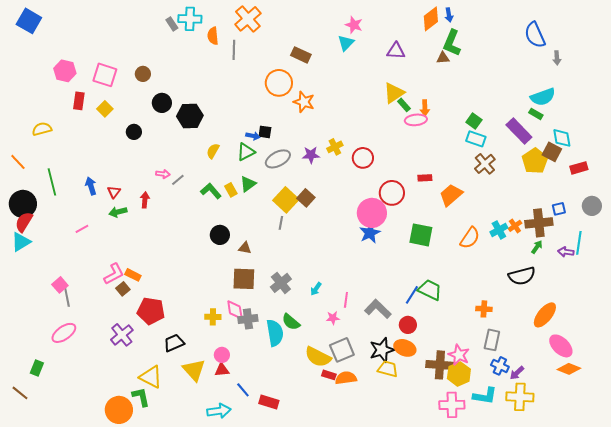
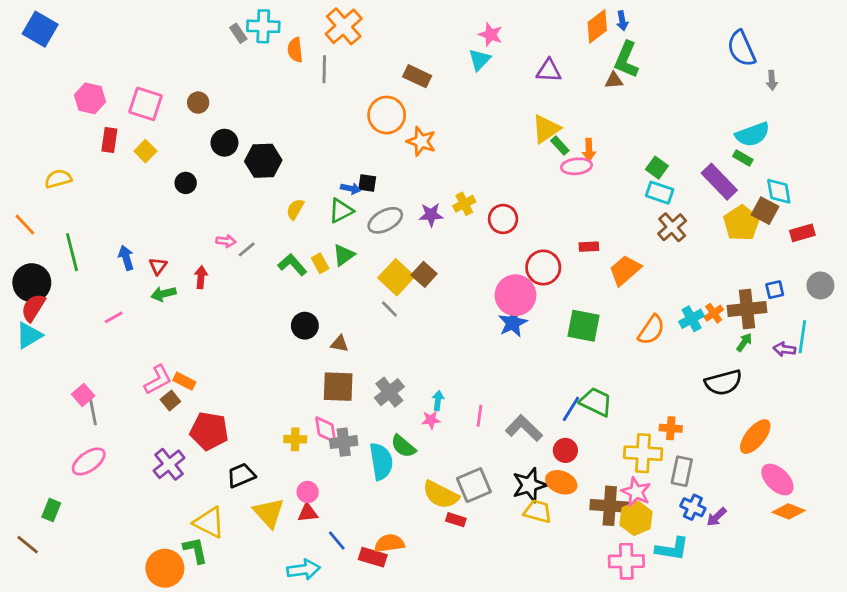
gray line: (281, 223) -> (389, 309), turned -56
cyan arrow: (316, 289) -> (438, 401), turned 152
pink star: (333, 318) -> (431, 420), moved
orange semicircle: (346, 378) -> (389, 543), moved
yellow cross: (520, 397) -> (643, 453), moved

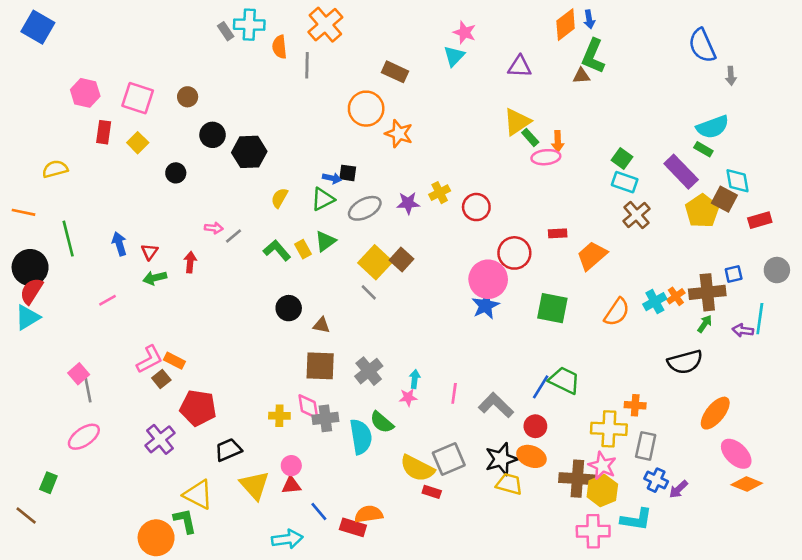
orange line: (25, 225) -> (24, 212), turned -35

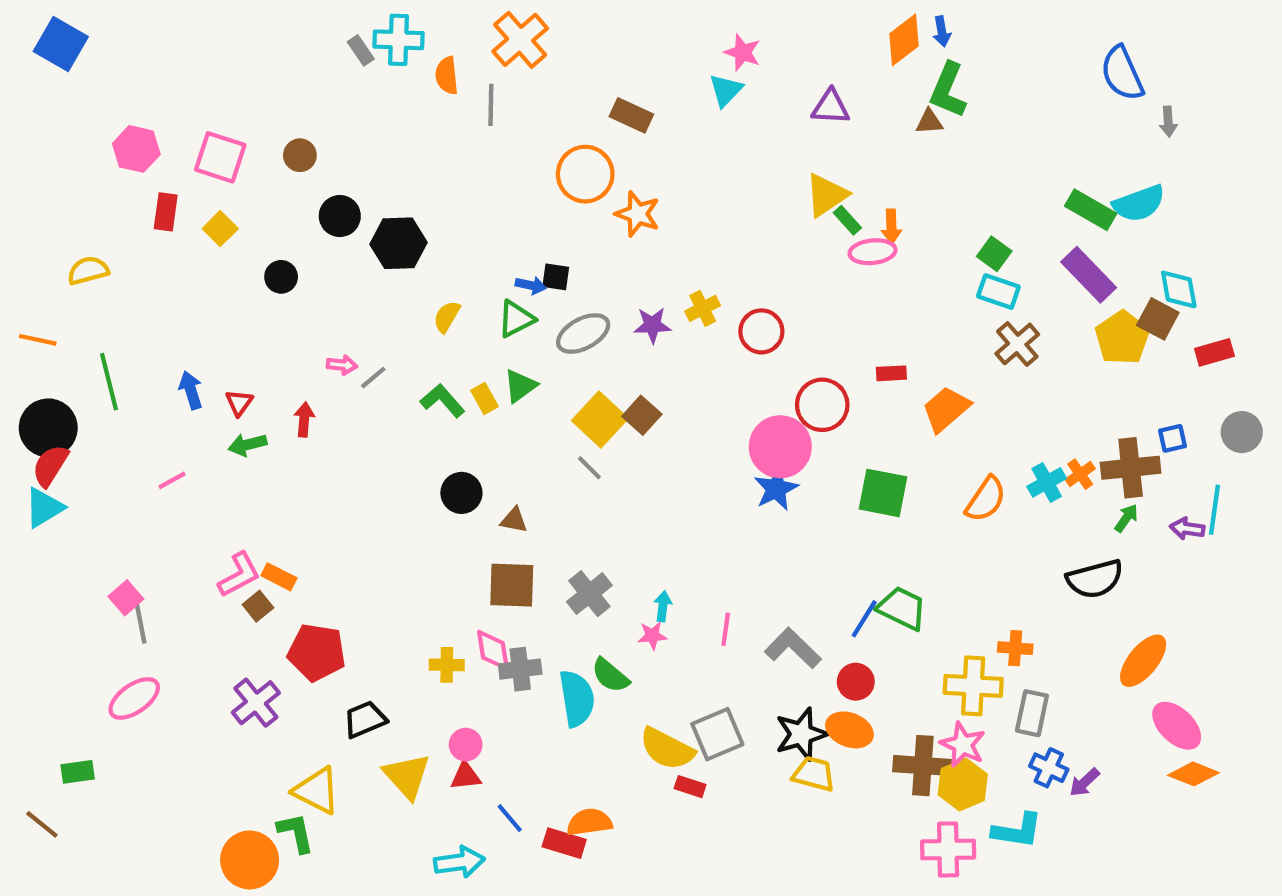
green rectangle: (703, 149) -> (1091, 210), moved, size x1.6
green rectangle: (48, 483) -> (78, 772), turned 60

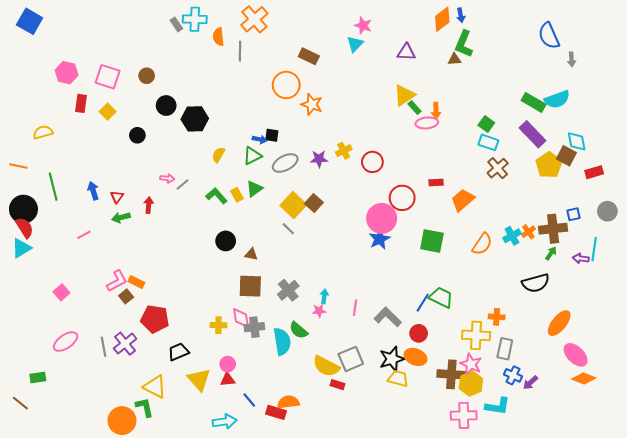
red semicircle: (50, 466) -> (24, 228), turned 115
gray line: (141, 623) -> (104, 347), moved

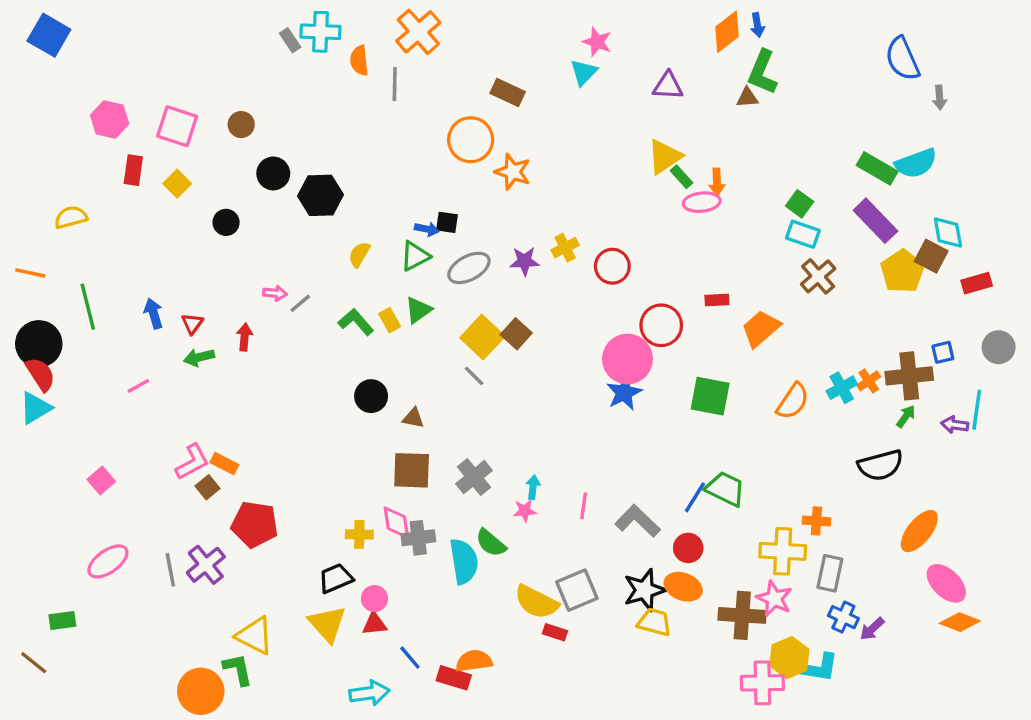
black trapezoid: (178, 352) -> (336, 578), moved
yellow hexagon: (471, 384) -> (789, 658), moved

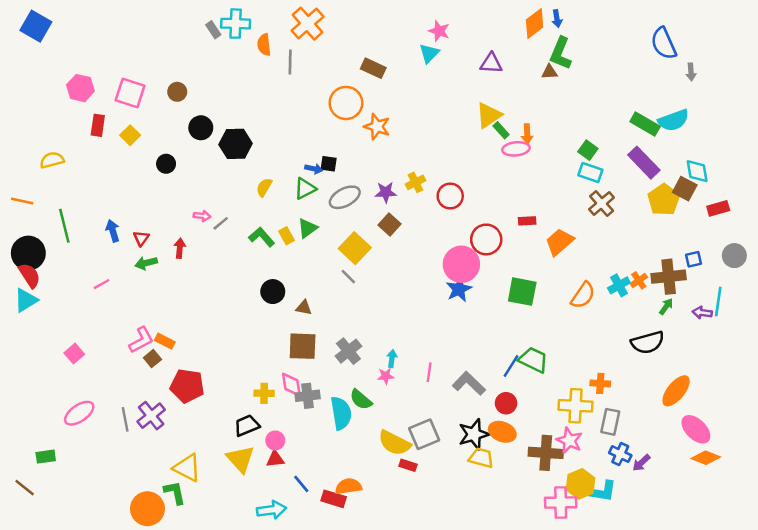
brown square: (516, 334) -> (389, 225), moved

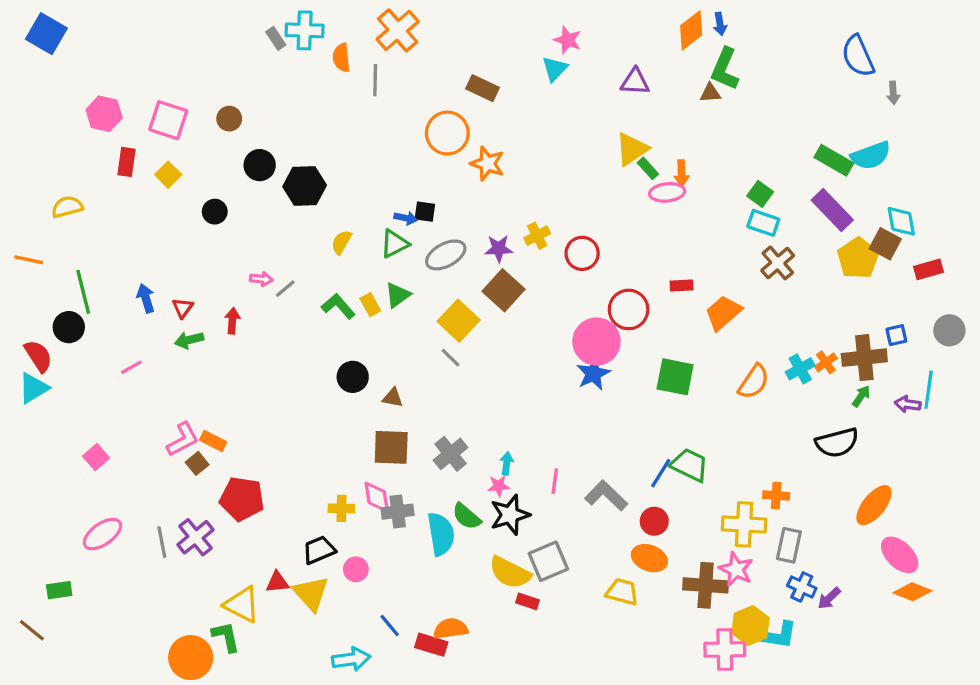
brown square: (389, 225) -> (503, 290), size x1.4
black circle: (28, 253) -> (69, 327), moved, size x0.7
black star: (474, 434) -> (510, 515), moved
red triangle: (275, 459) -> (277, 582), moved

